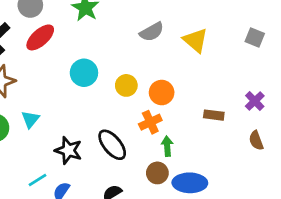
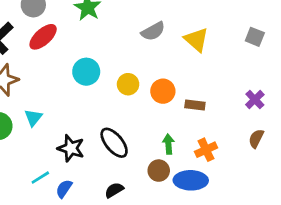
brown rectangle: (214, 115) -> (195, 105), moved
orange cross: (150, 122) -> (206, 150), moved
brown semicircle: (256, 141) -> (256, 139), turned 48

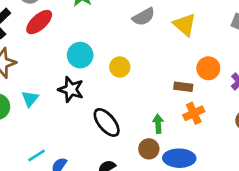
orange circle: (163, 91) -> (208, 68), moved
black star: (71, 148) -> (71, 89), moved
orange cross: (206, 150) -> (194, 113), moved

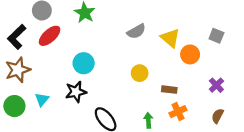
yellow circle: (120, 67) -> (140, 73), moved
orange circle: (208, 68) -> (190, 54), moved
black star: (71, 89) -> (76, 92), turned -30

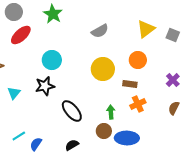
yellow triangle: (170, 38) -> (146, 29), moved, turned 42
orange circle: (190, 54) -> (138, 60), moved
yellow circle: (140, 73) -> (103, 69), size x1.5

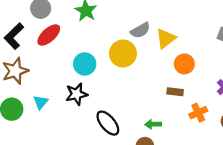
yellow triangle: (146, 29) -> (166, 38), moved
yellow circle: (103, 69) -> (123, 54), moved
orange cross: (138, 104) -> (198, 113), moved
green arrow: (111, 112) -> (153, 124), turned -88

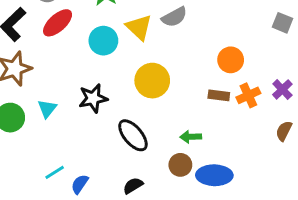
yellow triangle: (166, 38) -> (139, 27), moved, turned -40
yellow circle: (123, 54) -> (152, 81), moved
cyan circle: (85, 64) -> (103, 41), moved
orange cross: (198, 113) -> (248, 95), moved

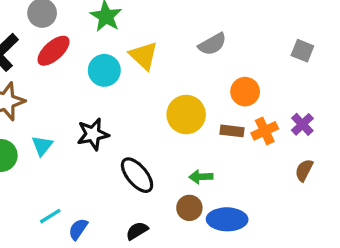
gray semicircle: (174, 17) -> (212, 44), moved
yellow circle: (152, 81) -> (186, 115), moved

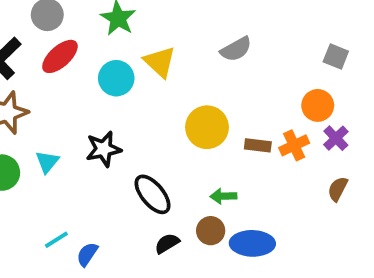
orange circle: (245, 92) -> (318, 105), moved
black semicircle: (137, 231) -> (167, 243), moved

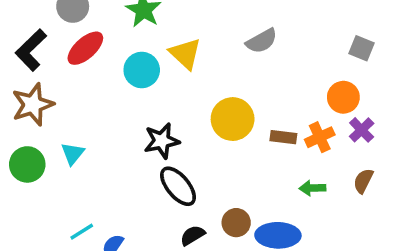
black star: (104, 149) -> (162, 141), moved
green arrow: (223, 196) -> (312, 188), moved

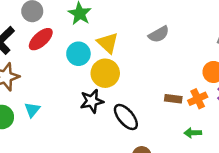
yellow circle: (233, 119) -> (105, 73), moved
black ellipse: (178, 186) -> (126, 117), moved

